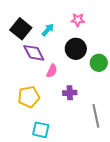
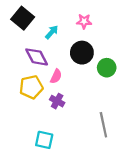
black square: (21, 29) -> (23, 18), moved
purple cross: (70, 93) -> (57, 101), moved, turned 32
yellow pentagon: (29, 97) -> (31, 87), moved

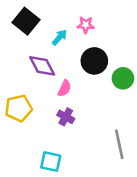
pink star: (84, 21) -> (86, 25), moved
yellow pentagon: (31, 87) -> (19, 108), moved

